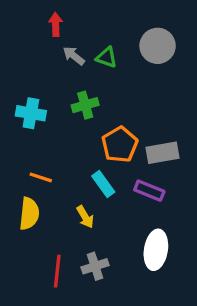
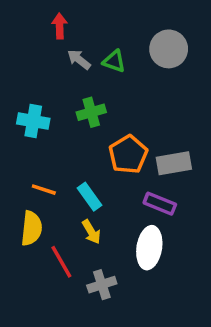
cyan rectangle: (103, 184) -> (89, 197), moved
white ellipse: (156, 250) -> (149, 248), moved
red line: (57, 271) -> (61, 262), moved, turned -36

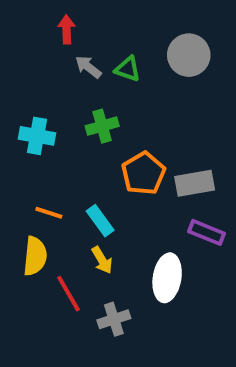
purple rectangle: (160, 204) -> (206, 232), moved

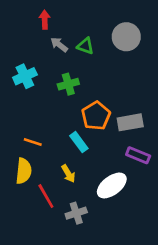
cyan cross: (37, 136) -> (25, 76), moved, turned -35
cyan rectangle: (100, 221) -> (79, 142), moved
white ellipse: (167, 278) -> (112, 185), turned 44

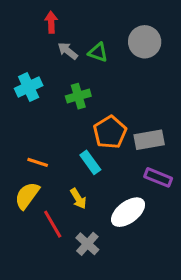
yellow semicircle: (24, 171) -> (27, 196), turned -150
gray cross: (76, 213) -> (87, 244), turned -30

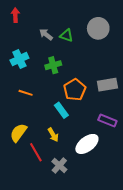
red arrow: (51, 22) -> (15, 15), moved
gray rectangle: (149, 140) -> (107, 85), moved
orange line: (38, 162) -> (26, 93), moved

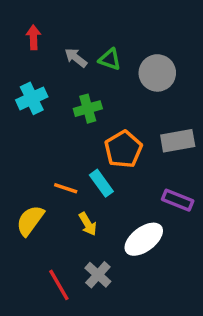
red arrow: (15, 15) -> (33, 37), moved
gray circle: (98, 28) -> (157, 73), moved
orange line: (26, 93) -> (66, 188), moved
red line: (36, 152) -> (59, 285), moved

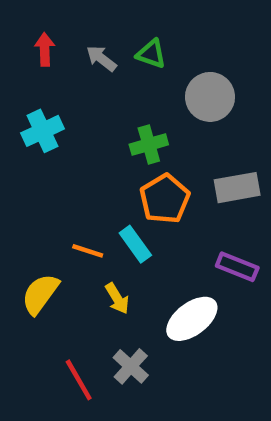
gray arrow: (76, 58) -> (101, 58), moved
green triangle: (110, 59) -> (151, 54), moved
green cross: (88, 109) -> (149, 144), moved

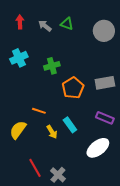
gray circle: (210, 97) -> (104, 31), moved
green cross: (149, 144) -> (52, 66), moved
cyan rectangle: (135, 244) -> (70, 125), moved
white ellipse: (192, 319) -> (98, 148), moved
gray cross: (131, 366) -> (58, 175), moved

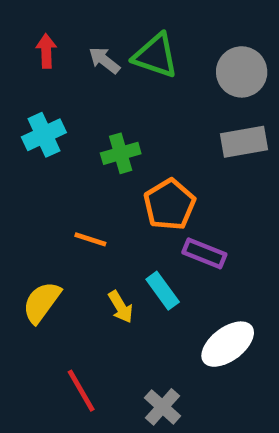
green triangle: (67, 24) -> (156, 56), size x1.5
gray rectangle: (105, 83) -> (244, 142), moved
orange line: (39, 111) -> (90, 239), moved
purple rectangle: (105, 118) -> (204, 253), moved
gray cross: (58, 175) -> (163, 407), moved

